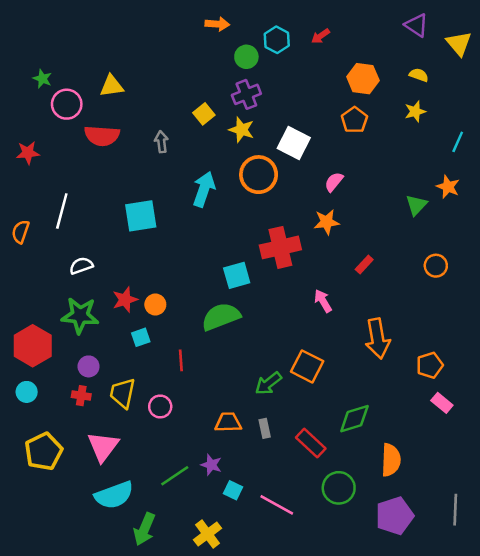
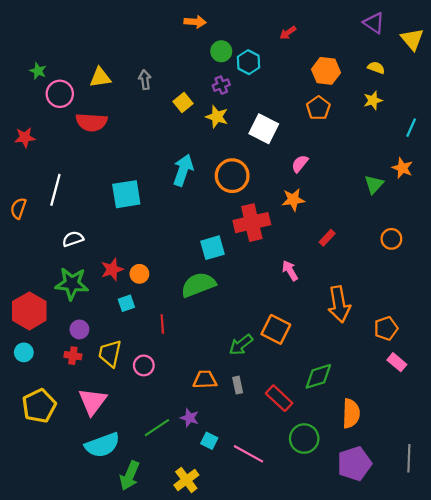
cyan hexagon: (277, 40) -> (249, 62), moved
purple cross: (246, 94) -> (221, 85), size x0.7
gray arrow: (161, 142) -> (145, 80), moved
orange circle: (259, 175) -> (232, 176), moved

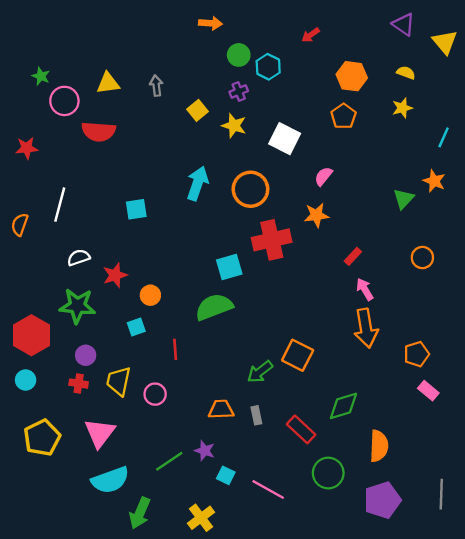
cyan square: (126, 194) -> (136, 209), size x0.7
red star: (112, 269) -> (115, 275), moved
pink arrow: (290, 271) -> (365, 289), moved

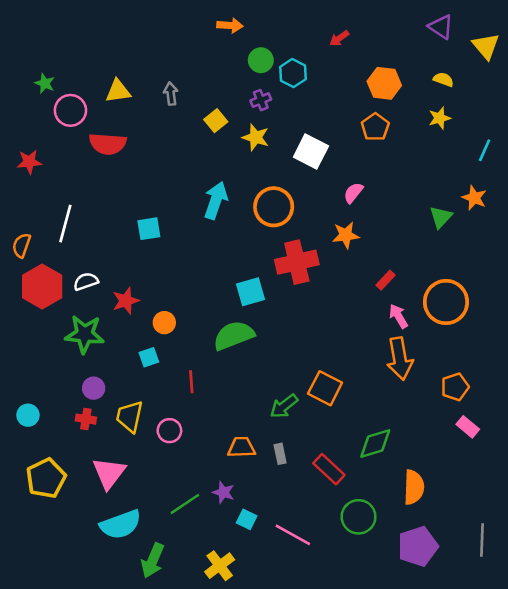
orange circle: (422, 258) -> (446, 302), moved, size x1.8
red hexagon: (31, 335) -> (42, 287), moved

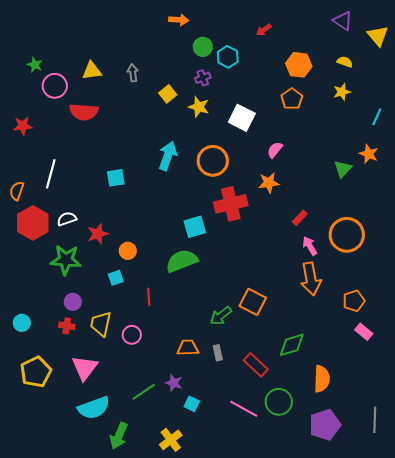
pink line: (293, 535) -> (244, 409), moved

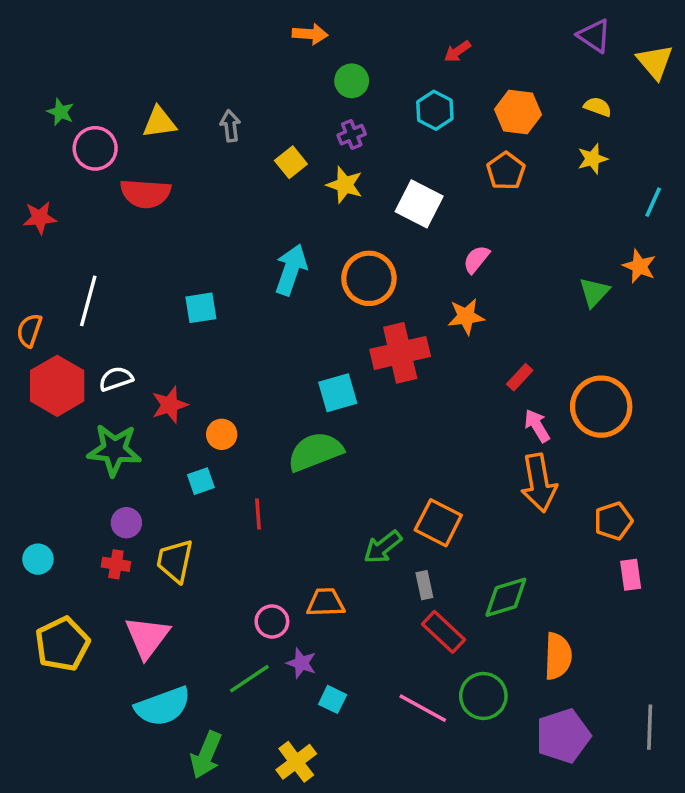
cyan hexagon: (228, 57) -> (435, 110), moved
pink rectangle: (364, 332) -> (631, 575), turned 42
pink circle: (132, 335) -> (272, 621), moved
gray rectangle: (218, 353) -> (424, 585), moved

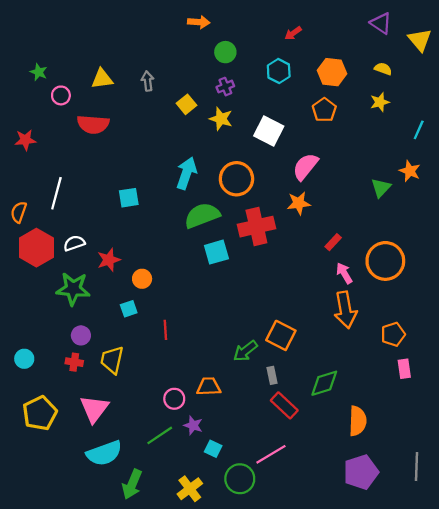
pink circle: (95, 148) -> (61, 95), size x0.7
pink semicircle: (476, 259) -> (305, 167), size x1.5
green semicircle: (315, 452) -> (202, 215), moved
green circle: (483, 696) -> (240, 479), moved
pink line: (423, 708) -> (271, 454), turned -60

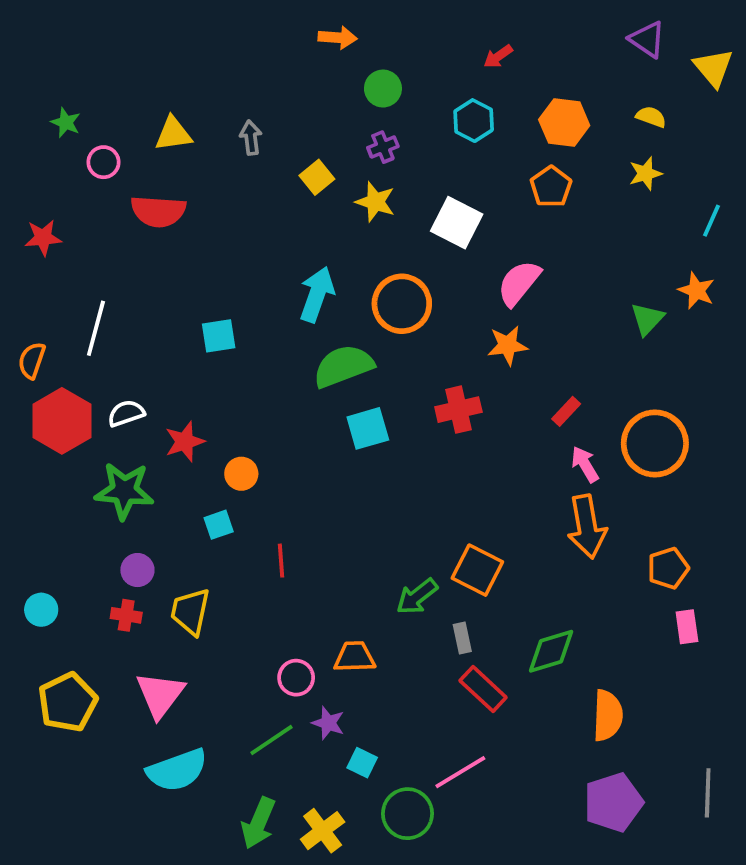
red cross: (256, 227) -> (458, 410), moved, size x0.7
green arrow: (132, 484) -> (258, 823), moved

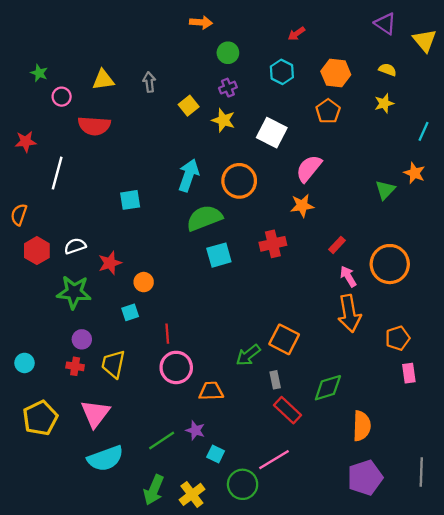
white line: (96, 328) -> (57, 173), moved
red hexagon: (62, 421) -> (37, 251), size x0.7
pink circle: (296, 678) -> (176, 367), moved, size x1.5

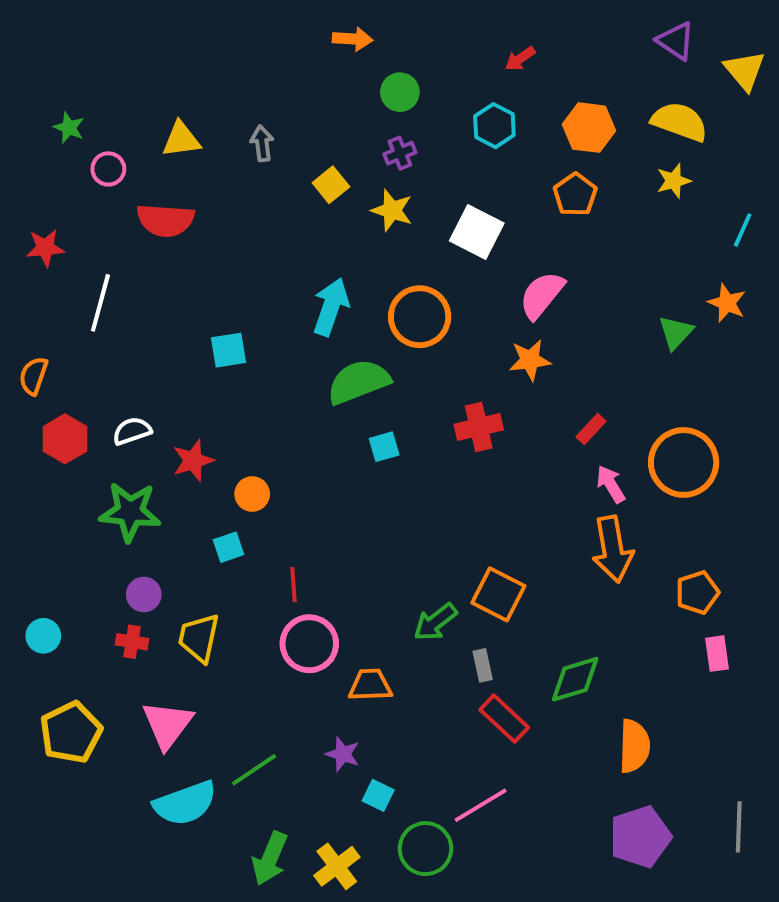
yellow semicircle: (388, 70) -> (680, 122), size x1.8
cyan square: (219, 255) -> (384, 447), size x0.7
green line: (162, 441) -> (254, 770), moved

